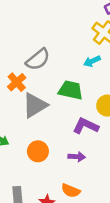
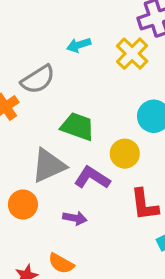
cyan arrow: (92, 61) -> (79, 45), moved
gray triangle: (35, 105) -> (49, 166), moved

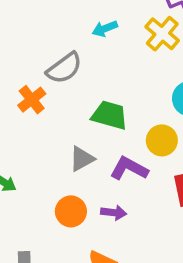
gray triangle: (49, 166) -> (82, 159), size x0.7
orange circle: (23, 205) -> (71, 211), moved

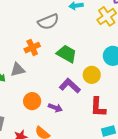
orange cross: (32, 100) -> (32, 48), moved
gray triangle: (82, 159) -> (18, 70), moved

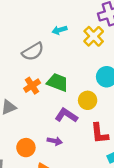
orange cross: (32, 48) -> (32, 86), moved
orange circle: (32, 101) -> (26, 148), moved

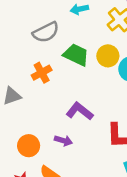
green trapezoid: (58, 82) -> (76, 55), moved
yellow circle: (88, 100) -> (108, 56), moved

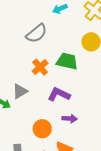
green trapezoid: (76, 55) -> (67, 61), moved
purple L-shape: (80, 111) -> (59, 94), moved

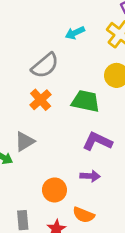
orange cross: (40, 67) -> (41, 100), moved
purple L-shape: (59, 94) -> (97, 141), moved

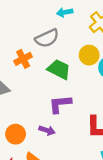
gray semicircle: (45, 65) -> (47, 38), moved
purple L-shape: (97, 141) -> (60, 104), turned -45

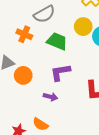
orange cross: (23, 59) -> (24, 34), turned -35
orange circle: (16, 134) -> (23, 75), moved

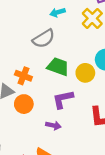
yellow circle: (83, 27) -> (85, 73), moved
orange cross: (24, 34) -> (23, 76), moved

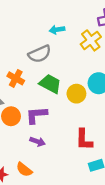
orange cross: (23, 76) -> (16, 78), moved
purple L-shape: (63, 99) -> (36, 115), moved

